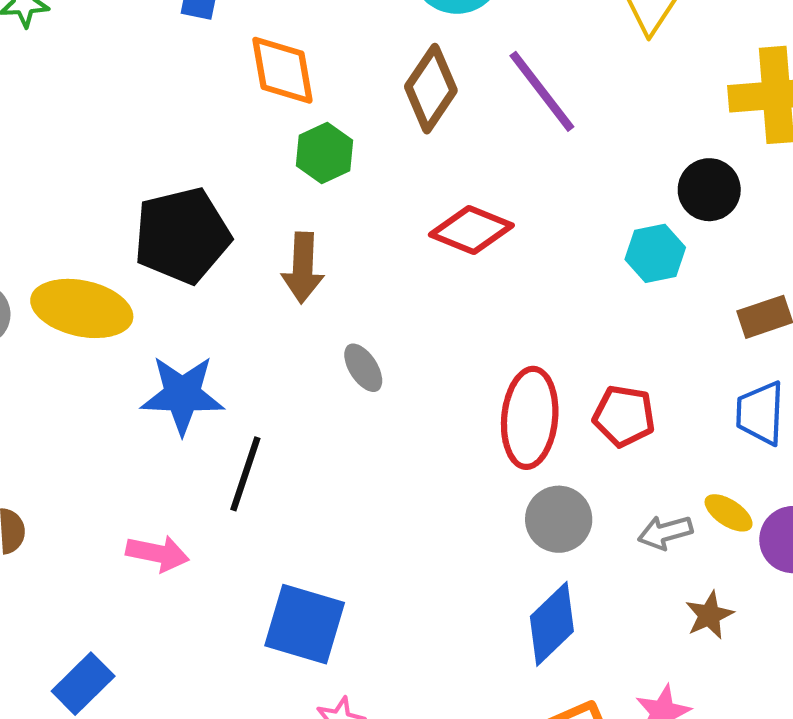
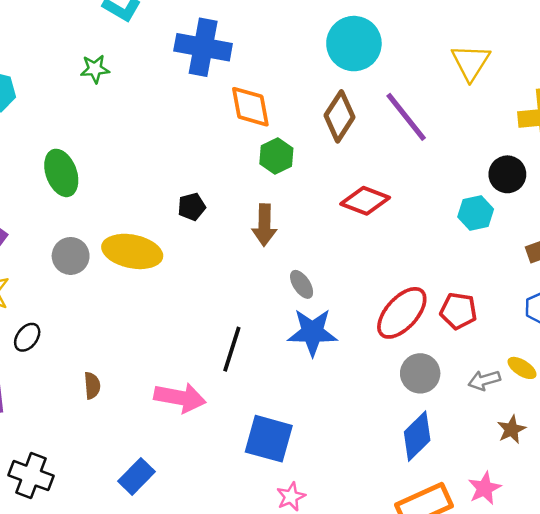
black pentagon: (182, 235) -> (192, 207), size x0.5
blue star: (182, 395) -> (312, 332), moved
red ellipse: (530, 418) -> (402, 313), turned 38
pink arrow: (158, 553) -> (180, 398), size x1.4

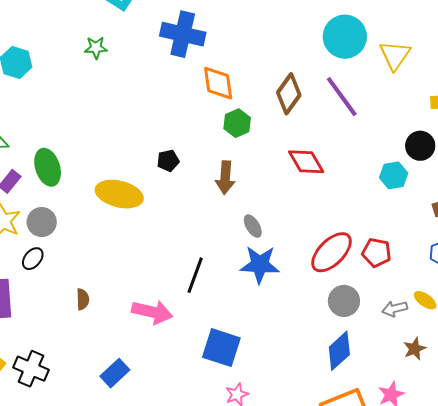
cyan circle: (354, 44) -> (345, 37), moved
green ellipse: (61, 173) -> (48, 167), moved
red diamond: (365, 201) -> (306, 162), turned 36
gray circle: (71, 256) -> (42, 222), moved

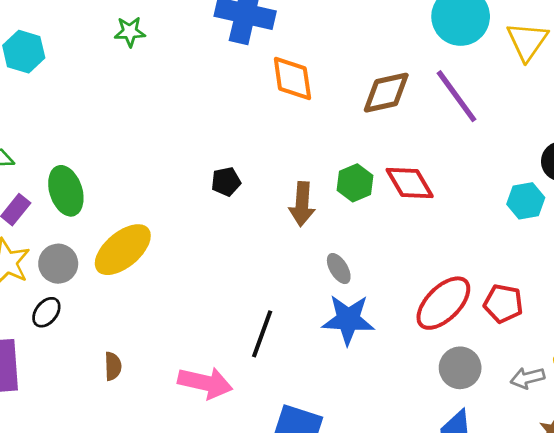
brown diamond: (289, 94) -> (386, 93), turned 42
green hexagon: (237, 123) -> (355, 183), moved
yellow ellipse: (119, 194) -> (123, 250), moved, turned -54

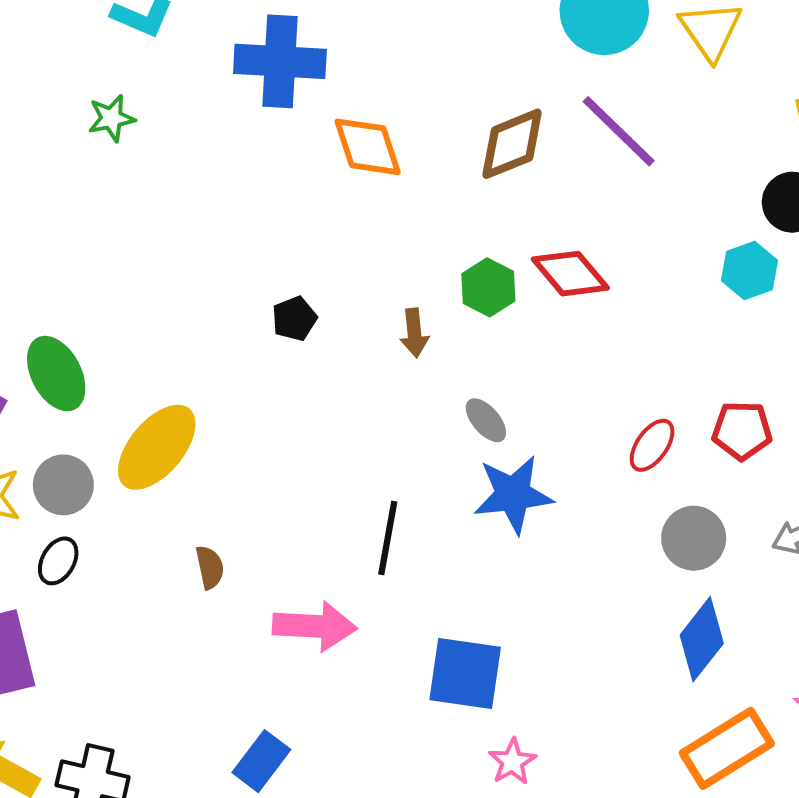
brown arrow: (302, 204) -> (414, 333), size x0.7
red ellipse: (443, 303) -> (652, 445), size x0.6
brown semicircle: (113, 366) -> (210, 567), moved

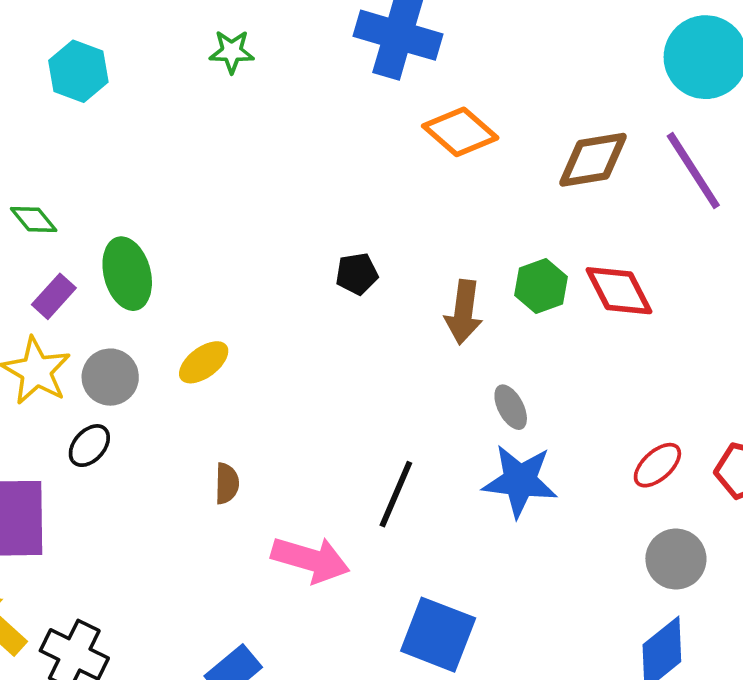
orange diamond: (368, 147) -> (460, 132), turned -44
brown arrow: (414, 333) -> (464, 312), size x1.4
yellow ellipse: (157, 447) -> (204, 362), size x0.6

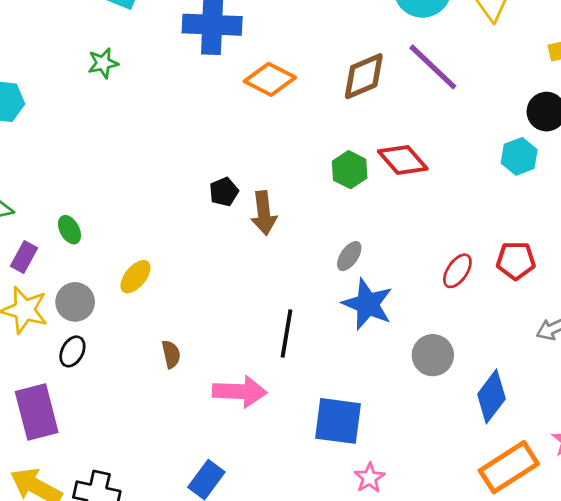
green ellipse: (127, 274) -> (69, 230), size x0.6
brown arrow: (464, 312) -> (264, 213), moved
gray ellipse: (511, 407) -> (349, 256), turned 76
blue star: (520, 481) -> (368, 304), turned 30
gray circle: (676, 559) -> (433, 355), moved

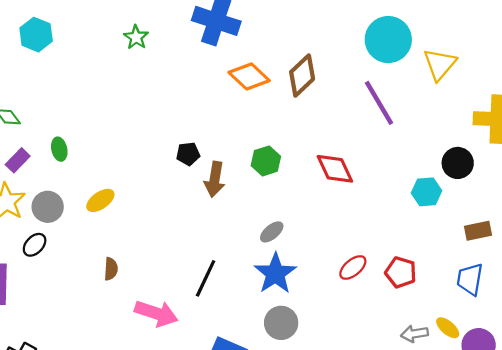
green star: (103, 63) -> (136, 37), moved, turned 30
brown diamond: (364, 76) -> (302, 76), moved, turned -36
green hexagon: (350, 170) -> (266, 161), moved
gray circle: (433, 355) -> (281, 323), moved

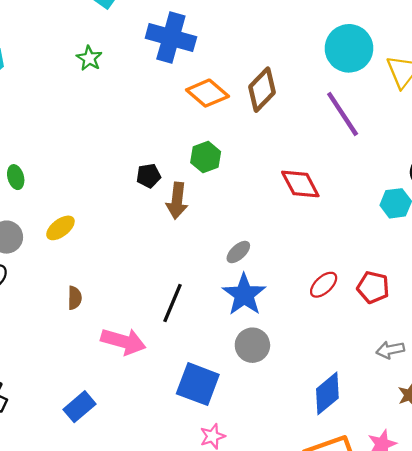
green hexagon: (266, 161) -> (206, 157), moved

